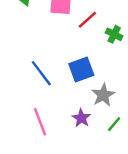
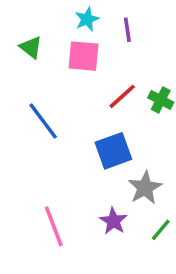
red line: (87, 20) -> (122, 96), moved
blue line: (41, 73) -> (43, 121), moved

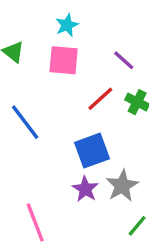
purple line: (127, 30) -> (124, 60), moved, turned -40
purple star: (113, 221) -> (85, 189), moved

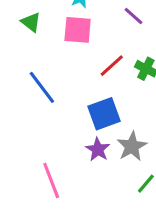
purple line: (124, 60) -> (133, 16), moved

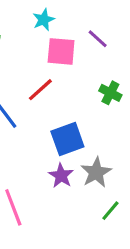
pink square: (78, 30) -> (61, 51), moved
red line: (112, 66) -> (40, 90), moved

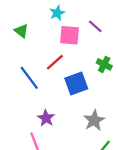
blue square: (67, 139) -> (76, 83), moved
purple star: (61, 176) -> (46, 118), moved

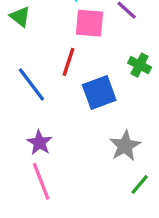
red line: (55, 62) -> (69, 62), turned -30
purple star: (46, 118) -> (39, 143), moved

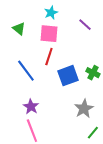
pink square: (90, 23) -> (49, 34), moved
green cross: (140, 65) -> (93, 73), moved

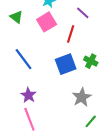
pink square: (49, 34) -> (47, 22), turned -36
red line: (49, 57) -> (71, 34), moved

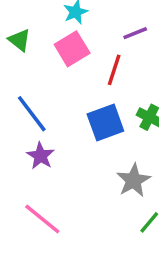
purple line: (83, 13) -> (135, 33), turned -64
purple star: (28, 95) -> (41, 156), moved
pink line: (29, 119) -> (42, 219), turned -30

